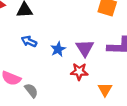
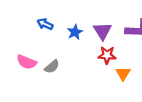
red star: (79, 72) -> (107, 55), moved
gray semicircle: (31, 91) -> (52, 67), moved, turned 88

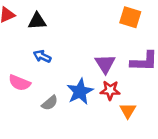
blue star: (75, 32) -> (80, 92), moved, size x1.5
pink semicircle: (27, 62) -> (20, 83), moved

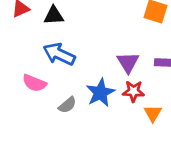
blue arrow: (42, 56) -> (59, 54), size x1.6

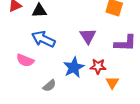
purple triangle: (128, 62) -> (88, 36), moved
gray semicircle: (67, 105) -> (49, 86), moved

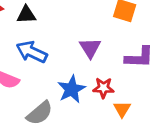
gray semicircle: (49, 86) -> (40, 113), size x1.5

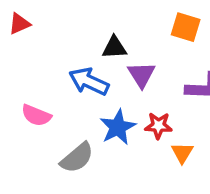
black triangle: (26, 15) -> (114, 48), moved
blue arrow: (32, 52) -> (89, 81), moved

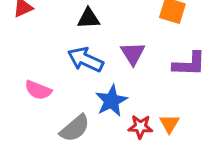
black triangle: (114, 48) -> (89, 18), moved
red star: (158, 126) -> (140, 127), moved

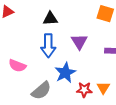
blue arrow: (85, 60) -> (48, 46), turned -115

